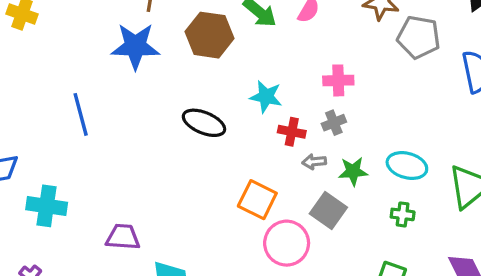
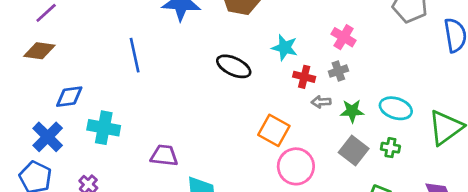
pink cross: (338, 80) -> (344, 37), turned 30
gray square: (328, 210) -> (354, 151), moved

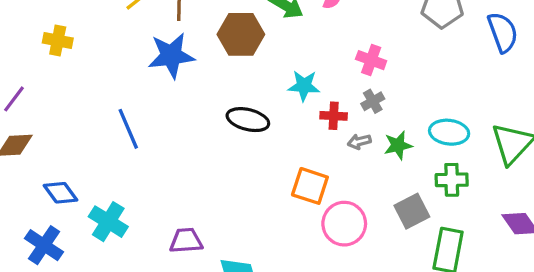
blue diamond: (69, 97) -> (61, 193), turned 72
cyan cross: (104, 128) -> (108, 222), turned 32
green cross: (390, 148) -> (452, 180), size x1.4
gray square: (354, 151) -> (412, 211), moved, turned 36

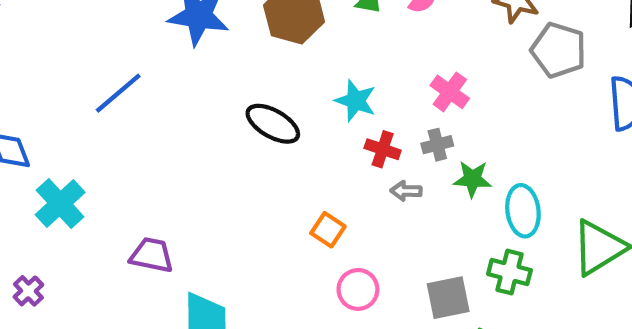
blue line: (128, 129) -> (118, 93), turned 57
cyan ellipse: (449, 132) -> (523, 211), turned 60
green star: (398, 145) -> (472, 179), moved
orange square: (310, 186) -> (328, 230), size x0.7
pink circle: (344, 224) -> (358, 289), size x0.7

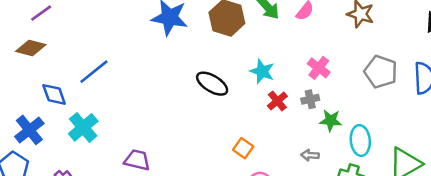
gray pentagon: (559, 50) -> (381, 72), moved
blue line: (118, 93) -> (94, 72), moved
red cross: (383, 149) -> (277, 101), turned 30
gray arrow: (406, 191) -> (310, 155), moved

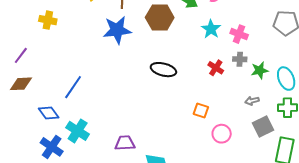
cyan star: (262, 71) -> (211, 29), moved, turned 30
gray cross: (310, 99) -> (240, 59), turned 32
blue cross: (29, 130) -> (52, 147), moved

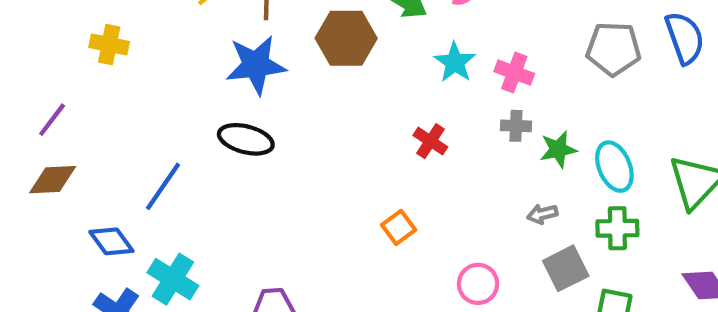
red cross: (216, 68) -> (430, 141), moved
black ellipse: (163, 70) -> (246, 139), moved
orange square: (201, 110) -> (399, 227), moved, turned 35

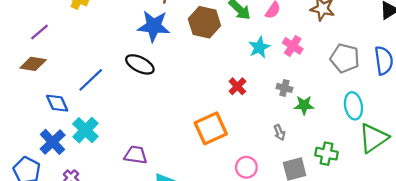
pink cross: (514, 73) -> (293, 46), moved
cyan ellipse: (614, 167) -> (353, 106), moved
gray arrow: (542, 214) -> (279, 132), moved, turned -112
orange square: (399, 227) -> (211, 128), size x1.8

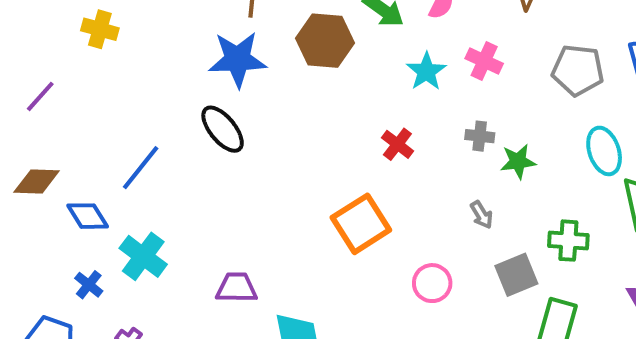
brown diamond: (33, 64) -> (37, 182), moved
black ellipse: (140, 64) -> (223, 129), turned 32
blue cross: (53, 142) -> (89, 285), size x0.6

